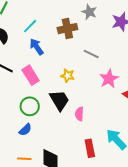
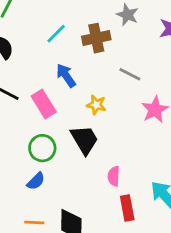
cyan line: (30, 26) -> (56, 34), moved
blue arrow: (37, 47) -> (66, 76), moved
pink semicircle: (79, 114) -> (114, 176), moved

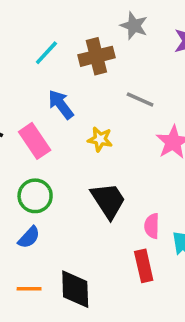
black trapezoid: (84, 140) -> (108, 200), moved
pink semicircle: (114, 176) -> (152, 226), moved

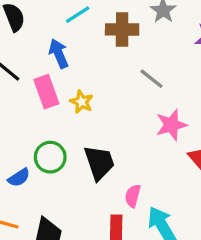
blue arrow: (61, 104) -> (59, 54), moved
yellow star: (100, 139) -> (82, 102), moved
green circle: (35, 196) -> (50, 157), moved

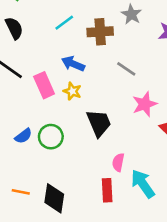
blue arrow: (59, 54) -> (73, 64), moved, turned -40
black trapezoid: (99, 163) -> (99, 123), moved
blue semicircle: (19, 178) -> (23, 136), moved

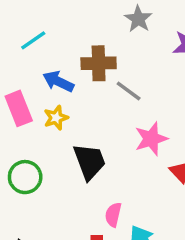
cyan line: (64, 23) -> (33, 40), moved
brown cross: (100, 32) -> (99, 63), moved
yellow star: (72, 91) -> (56, 118), turned 30

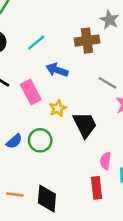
brown cross: (99, 63) -> (87, 41), moved
gray line: (129, 91) -> (108, 83), moved
yellow star: (56, 118) -> (58, 108), moved

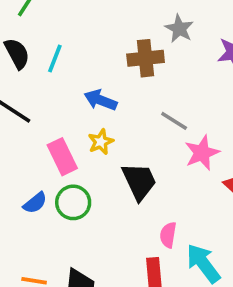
cyan line: (36, 43) -> (55, 59), moved, turned -30
pink rectangle: (31, 92) -> (62, 157), moved
yellow star: (58, 108) -> (101, 142), moved

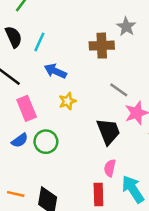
blue arrow: (100, 100) -> (55, 71), moved
pink rectangle: (62, 157) -> (27, 108), moved
black trapezoid: (139, 181) -> (108, 131), moved

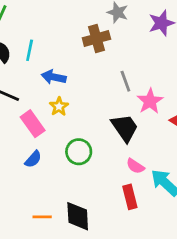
gray line: (119, 90) -> (125, 81), turned 48
yellow star: (67, 101) -> (59, 106), moved
green circle: (46, 142) -> (79, 152), moved
pink semicircle: (110, 168) -> (135, 166), turned -56

